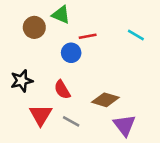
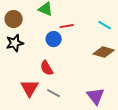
brown circle: (34, 27) -> (14, 19), moved
black star: (22, 81) -> (15, 43), moved
brown diamond: (105, 100) -> (104, 52), moved

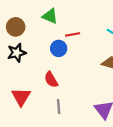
red triangle: (30, 88) -> (21, 97), moved
gray line: (54, 93) -> (59, 106), turned 56

